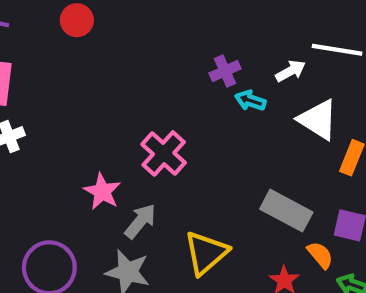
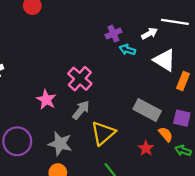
gray arrow: (140, 221) -> (81, 110), moved

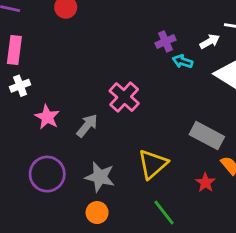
pink star: (46, 100) -> (47, 117), moved
gray arrow: (81, 110) -> (87, 126), moved

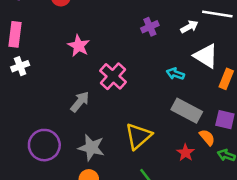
cyan arrow: (183, 61) -> (175, 74), moved
pink star: (47, 117) -> (79, 46), moved

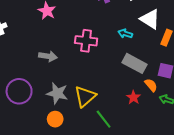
pink cross: (113, 76) -> (86, 41), moved, turned -35
gray arrow: (80, 102) -> (48, 56), turned 60
yellow triangle: (138, 136) -> (85, 96), moved

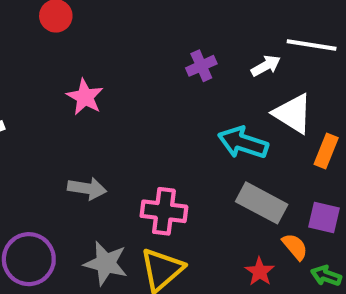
cyan arrow: (125, 34) -> (243, 143), size x1.6
pink cross: (86, 41) -> (164, 211), moved

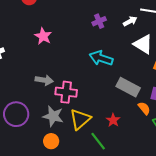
cyan arrow: (243, 143) -> (101, 58), moved
pink cross: (164, 211) -> (66, 92), moved
red star: (260, 272) -> (113, 120), moved

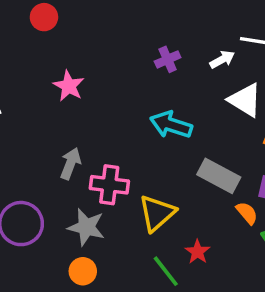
gray arrow: (44, 80) -> (70, 164), turned -78
yellow triangle: (80, 119) -> (157, 213), moved
red star: (113, 120) -> (198, 252), moved

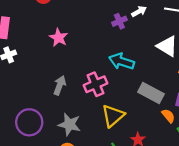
white arrow: (222, 59) -> (139, 11), moved
pink cross: (109, 185) -> (96, 84), moved, turned -30

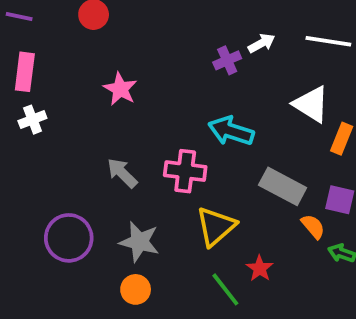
pink cross: (96, 84) -> (185, 171), turned 30
gray arrow: (60, 85) -> (122, 173), turned -66

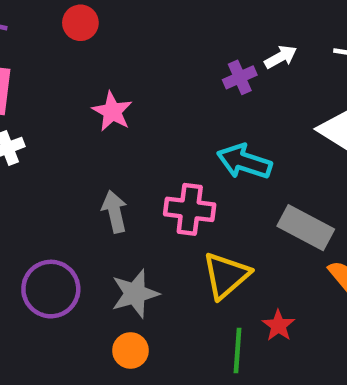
gray arrow: (122, 173) -> (115, 212), turned 32
gray star: (139, 242) -> (135, 294), turned -30
green line: (225, 289) -> (237, 350), turned 42

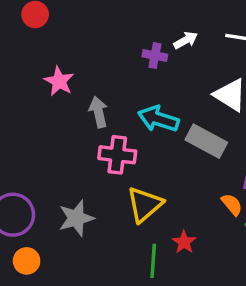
purple cross: (240, 77) -> (155, 56), turned 35
gray arrow: (115, 212) -> (98, 112), moved
gray rectangle: (306, 228) -> (206, 141), moved
orange circle: (130, 350) -> (27, 261), moved

